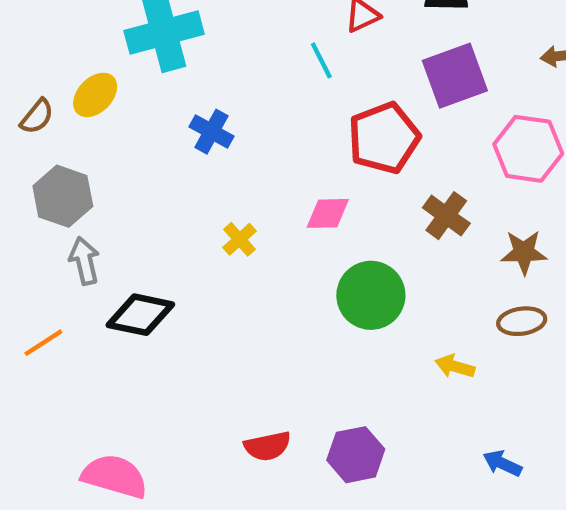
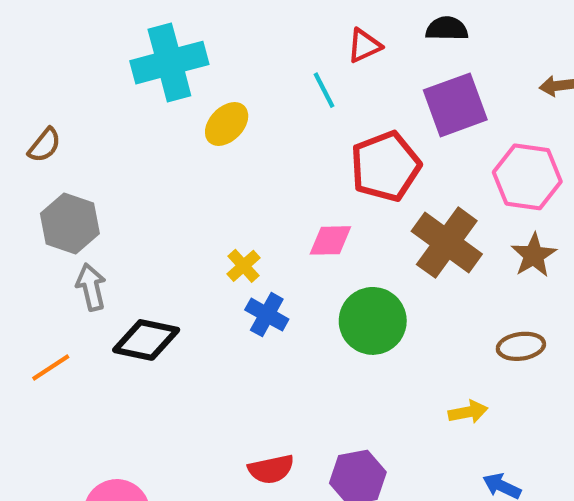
yellow ellipse: (95, 95) -> (227, 124), moved
blue cross: (211, 132) -> (267, 315), moved
brown cross: (446, 216) -> (447, 243), size x1.5
brown star: (524, 252) -> (534, 255), moved, turned -30
yellow arrow: (455, 366) -> (468, 412), moved, turned 153

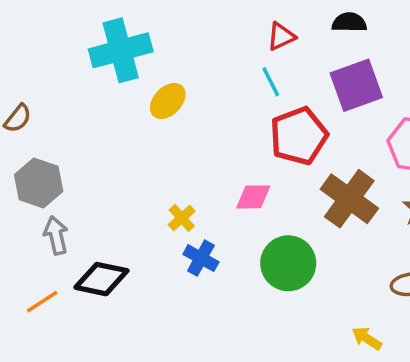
cyan line: (324, 90) -> (271, 82), moved
orange line: (51, 367) -> (42, 302), moved
yellow arrow: (468, 412) -> (367, 338), turned -136

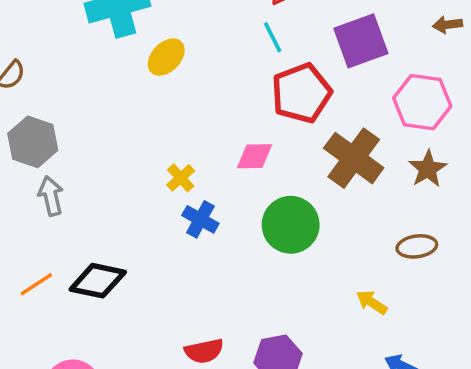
black diamond: (101, 279) -> (98, 281), moved
orange line: (42, 302) -> (36, 284), moved

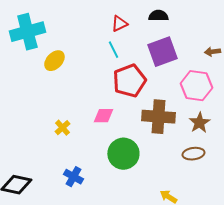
brown arrow: (448, 25) -> (212, 52), moved
brown cross: (354, 158) -> (158, 117), turned -32
blue cross: (200, 219) -> (73, 177), moved
brown ellipse: (417, 246) -> (193, 154), moved

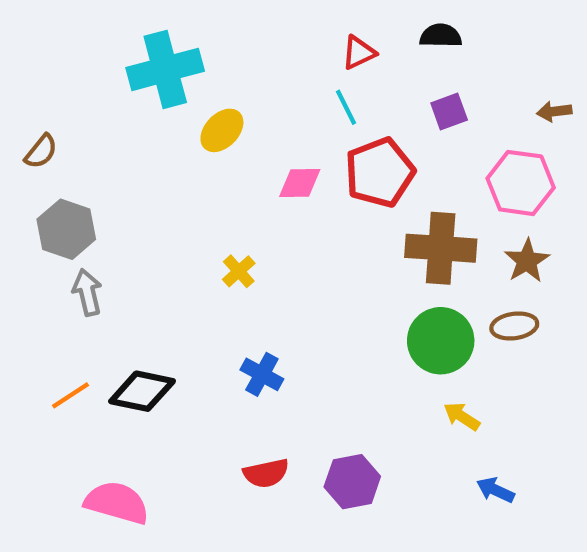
purple square: (162, 52) -> (449, 111), size x0.6
pink diamond: (103, 116) -> (300, 183), moved
green circle: (123, 154) -> (441, 341), moved

